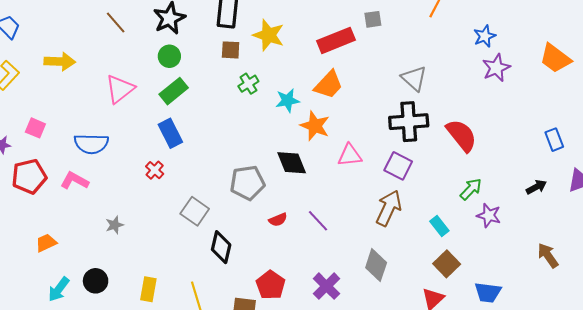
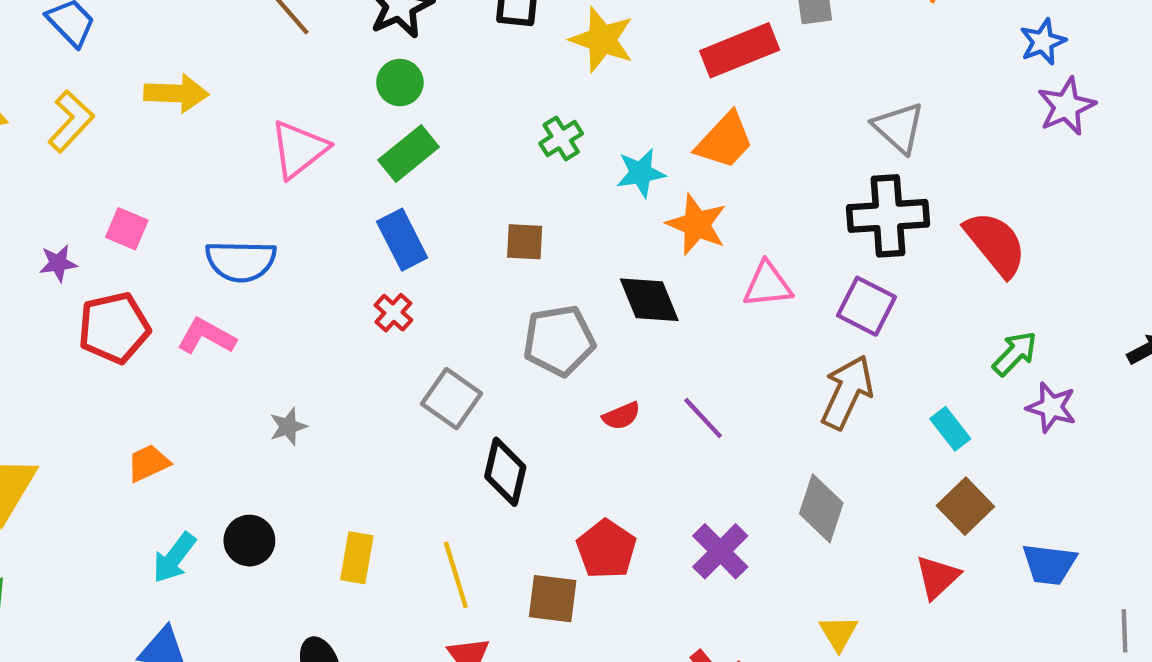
brown square: (231, 50) -> (525, 242), moved
red cross: (155, 170) -> (393, 313), moved

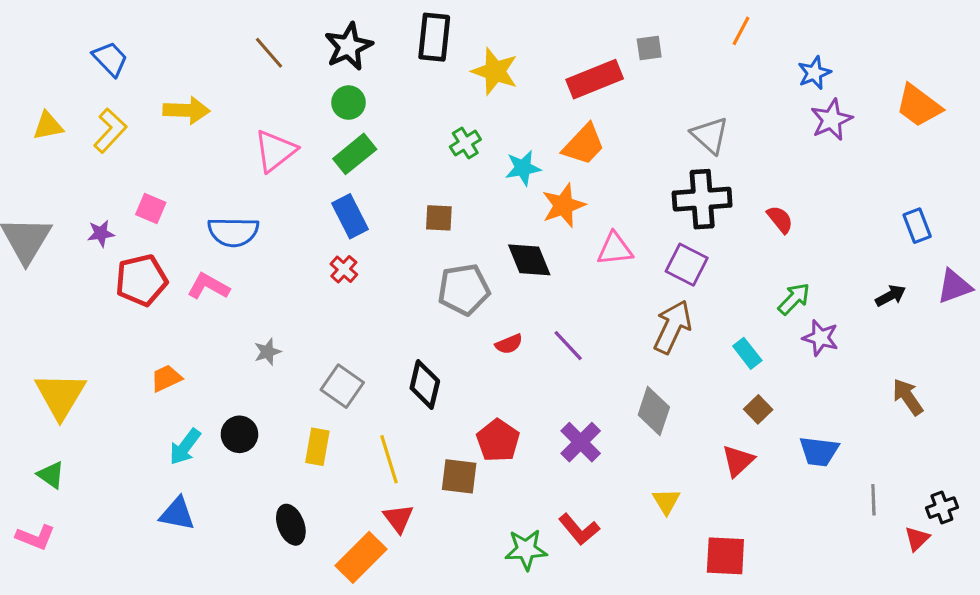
orange star: (697, 224) -> (563, 205), turned 30
red semicircle: (995, 244) -> (780, 219), size x0.6
gray square: (452, 399) -> (342, 386), moved
brown square: (965, 506) -> (758, 409), size x0.7

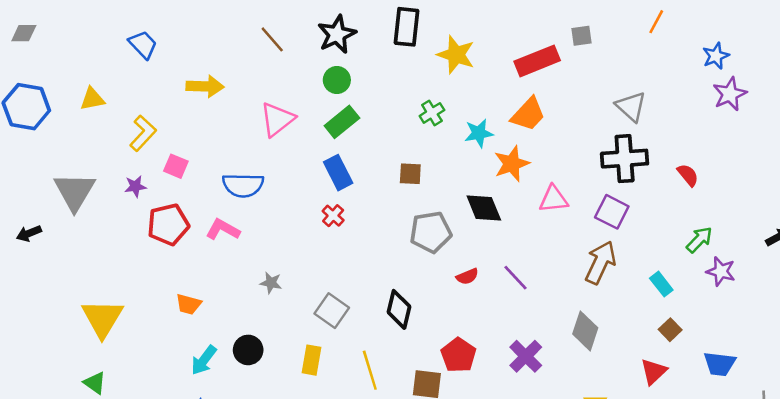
yellow L-shape: (110, 131) -> (143, 133), moved
gray star: (267, 352) -> (271, 283), turned 30
orange trapezoid: (166, 378) -> (189, 304), turned -140

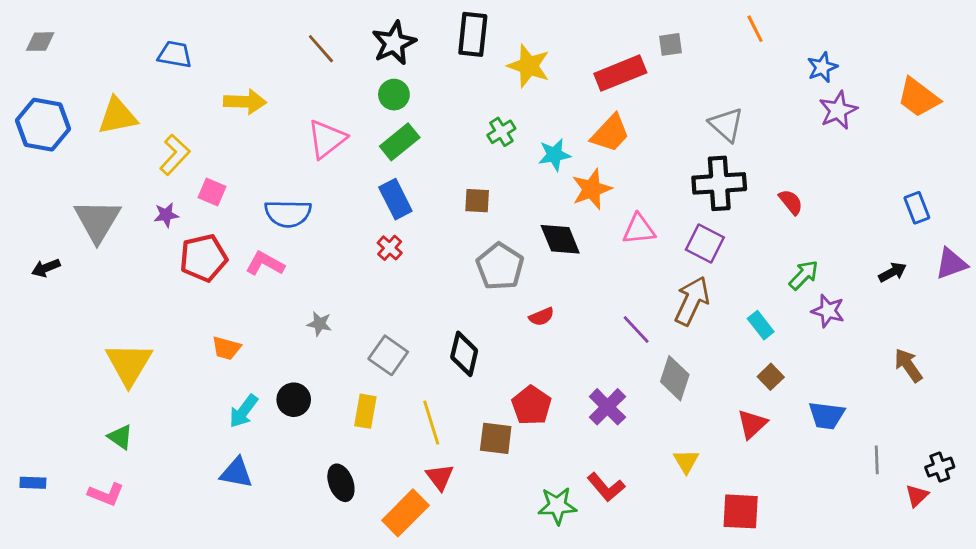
orange line: (656, 22) -> (755, 29), turned -55
blue trapezoid: (143, 45) -> (175, 54), turned -36
yellow triangle: (92, 99) -> (117, 116), size x1.4
gray pentagon: (431, 232) -> (500, 266), turned -30
purple line: (516, 278) -> (636, 329), moved

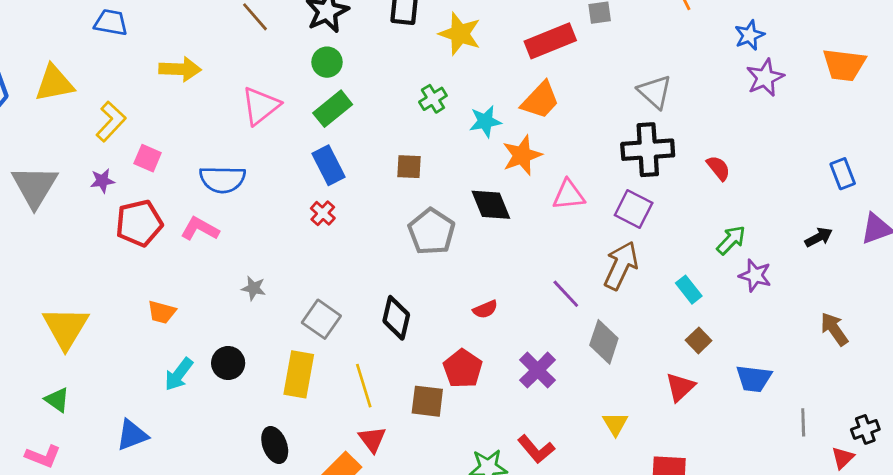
orange trapezoid: (918, 97) -> (844, 65), turned -30
red semicircle: (542, 317) -> (485, 309), moved
yellow rectangle: (365, 411) -> (299, 374), size x1.4
blue triangle: (236, 473) -> (132, 435), moved, turned -32

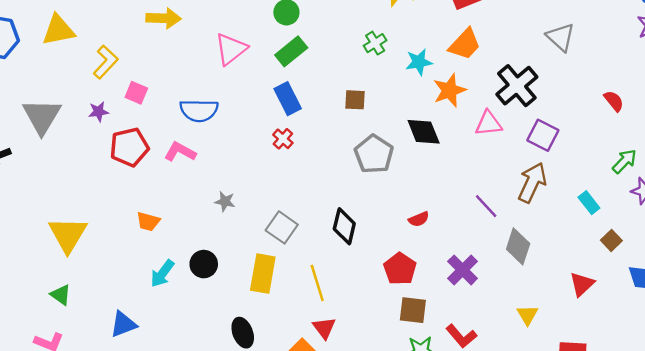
black cross: (648, 150) -> (517, 86), moved, turned -36
brown square: (699, 340) -> (611, 240), moved
brown square: (427, 401) -> (413, 310), moved

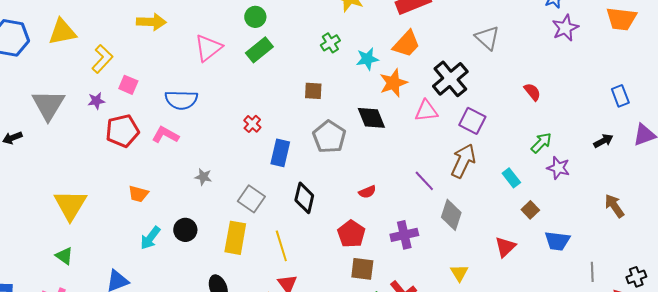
blue rectangle: (288, 99) -> (280, 153), moved, turned 40
purple cross: (463, 270) -> (404, 235), turned 32

